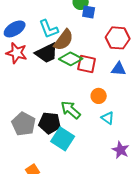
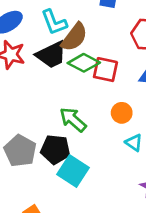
green arrow: (71, 110) -> (73, 120), moved

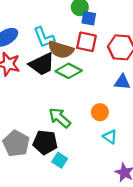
brown semicircle: (74, 37) -> (61, 50), turned 70
red square: (105, 70) -> (86, 42), moved
cyan square: (73, 171) -> (60, 160), size x0.6

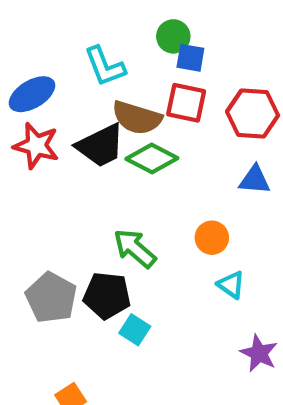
cyan L-shape: (44, 37) -> (105, 66), moved

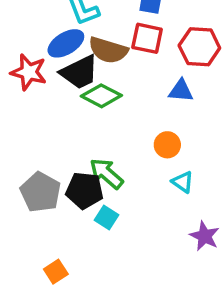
blue ellipse: (32, 94) -> (66, 43), moved
green diamond: (152, 158) -> (101, 96), moved
blue triangle: (255, 180) -> (181, 91), moved
green arrow: (135, 248) -> (106, 174), moved

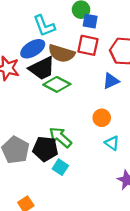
blue triangle: (181, 91) -> (111, 81), turned -30

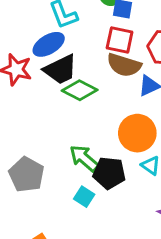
brown semicircle: (61, 53) -> (124, 65), moved
orange circle: (102, 118) -> (137, 133), size x1.6
black pentagon: (45, 149) -> (109, 173), moved

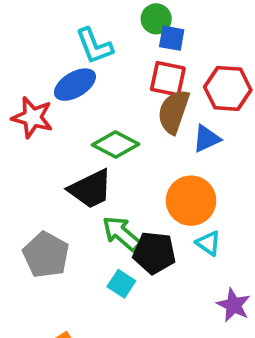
brown semicircle: (124, 65) -> (174, 112), turned 92
black trapezoid: (60, 70) -> (90, 189), moved

